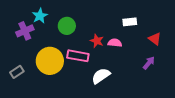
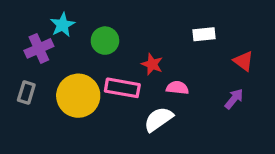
pink semicircle: (115, 43) -> (177, 88), moved
gray rectangle: (17, 72) -> (26, 93), moved, turned -40

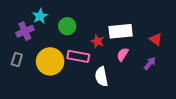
white rectangle: (204, 34) -> (121, 31), moved, size x1.6
pink semicircle: (177, 88) -> (123, 54), moved, turned -64
white semicircle: (158, 119) -> (101, 77), turned -66

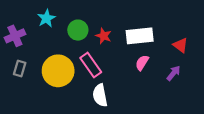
purple cross: (25, 31) -> (15, 36), moved
red star: (97, 41) -> (104, 36), moved
pink rectangle: (78, 56) -> (91, 65), turned 45
white semicircle: (101, 77) -> (100, 95), moved

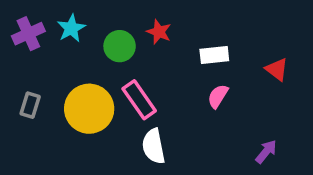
purple cross: (15, 36) -> (28, 34), moved
red star: (104, 36) -> (159, 32), moved
white rectangle: (140, 36) -> (214, 55), size x0.7
purple arrow: (173, 73) -> (266, 152), moved

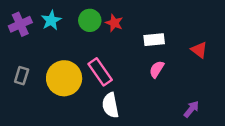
green circle: (120, 46) -> (90, 20), moved

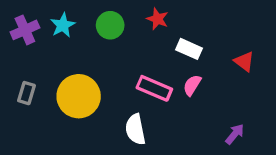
red star: (114, 23) -> (157, 19), moved
white rectangle: (154, 40) -> (189, 49), turned 30
pink rectangle: (100, 72) -> (154, 88), moved, turned -32

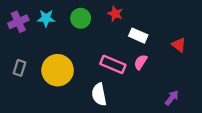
cyan star: (63, 25) -> (46, 18), turned 30

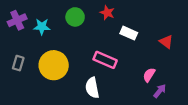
cyan star: (46, 18) -> (42, 27), moved
pink semicircle: (141, 62) -> (149, 75), moved

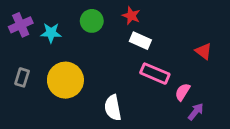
white rectangle: (129, 33) -> (140, 41), moved
pink rectangle: (105, 60) -> (155, 74), moved

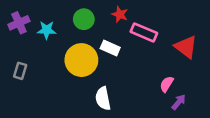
white rectangle: (140, 41) -> (110, 48), moved
red triangle: (204, 51) -> (186, 47), size x1.5
pink rectangle: (155, 74) -> (144, 32), moved
yellow circle: (65, 80) -> (81, 60), moved

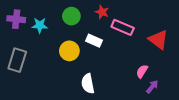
purple cross: (19, 23) -> (16, 19), turned 30
yellow circle: (81, 60) -> (69, 51), size x0.7
gray rectangle: (20, 71) -> (17, 60), size x1.6

